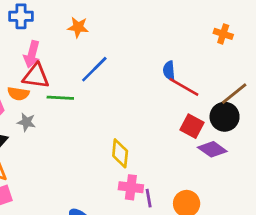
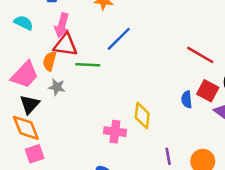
blue semicircle: (169, 71) -> (187, 99), moved
orange semicircle: (18, 94) -> (49, 61), turned 96
pink cross: (131, 187) -> (115, 132), moved

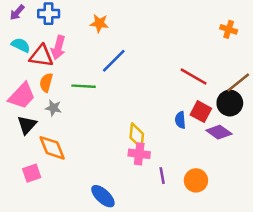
red triangle: (66, 45) -> (41, 56), moved
orange diamond: (26, 128) -> (52, 148), moved
pink cross: (115, 132) -> (139, 154), moved

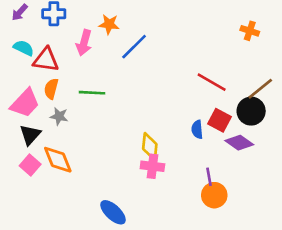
pink arrow: (58, 47) -> (84, 43), moved
blue line: (114, 61) -> (134, 47), moved
pink square: (32, 173) -> (30, 165), moved, turned -30
purple line: (162, 176) -> (209, 177), moved

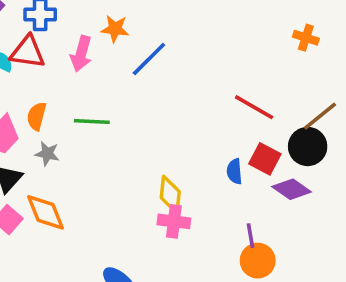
red triangle: (46, 60) -> (28, 52), moved

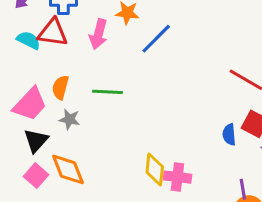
yellow diamond: (170, 195) -> (155, 169), moved

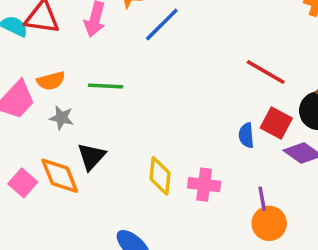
orange semicircle: (60, 87) -> (51, 81), turned -120
black triangle: (36, 141) -> (91, 156), moved
pink cross: (177, 177) -> (204, 185), moved

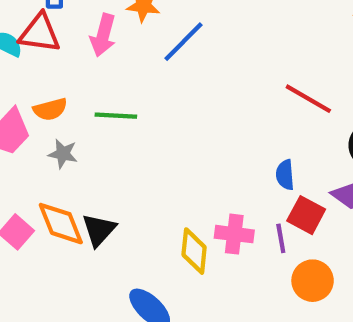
red square: (276, 123) -> (306, 215), moved
black triangle: (91, 156) -> (99, 230), moved
yellow diamond: (160, 176) -> (194, 251), moved
purple line: (262, 199) -> (281, 238), moved

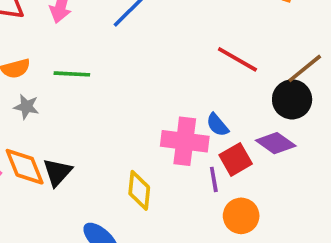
blue semicircle: (285, 175) -> (217, 125), turned -35
red square: (306, 215) -> (236, 159), turned 32
pink cross: (234, 234) -> (185, 141), moved, size x1.4

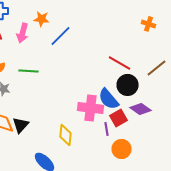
black circle: (292, 99) -> (128, 85), moved
blue semicircle: (217, 125) -> (108, 99), size x1.6

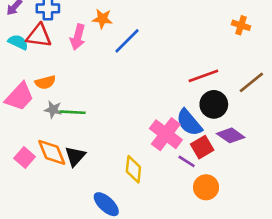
red line: (120, 63) -> (203, 76), turned -50
green line: (28, 71) -> (73, 112), moved
pink cross: (90, 108) -> (166, 134), turned 30
purple line: (106, 129) -> (187, 161), turned -48

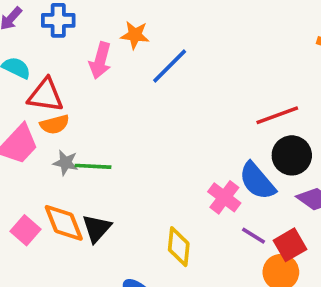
red triangle: (39, 36) -> (45, 95), moved
pink cross: (166, 134) -> (224, 197), size x0.7
red square: (202, 147) -> (290, 245), moved

